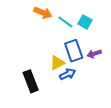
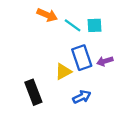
cyan square: (85, 22) -> (94, 25), turned -32
blue arrow: (68, 74) -> (82, 97), moved

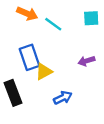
cyan square: (94, 25) -> (91, 18), moved
blue rectangle: (82, 58) -> (30, 57), moved

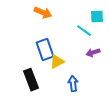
cyan line: (53, 24) -> (84, 31), moved
blue arrow: (63, 98) -> (73, 84), turned -70

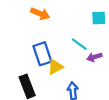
cyan line: (84, 31) -> (79, 44), moved

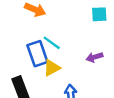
cyan line: (79, 44) -> (52, 43), moved

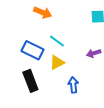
blue rectangle: (37, 54) -> (33, 50), moved, turned -45

